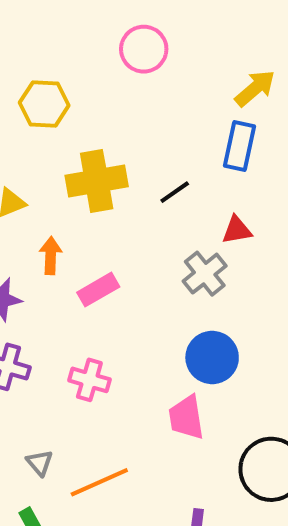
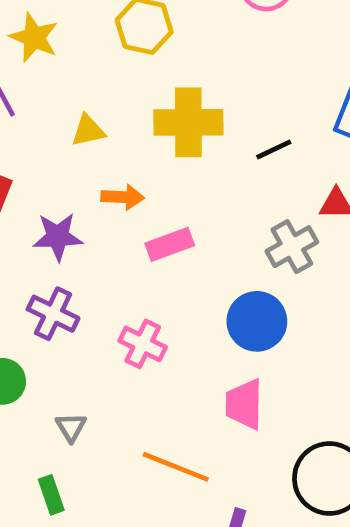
orange arrow: (51, 256) -> (123, 197), turned 81
blue circle: (212, 357) -> (257, 321), moved
orange line: (99, 482) -> (176, 467), moved, turned 36

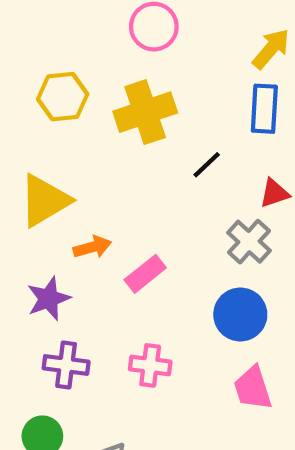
yellow cross: (188, 122) -> (145, 112), moved
yellow triangle: (88, 131) -> (45, 201), size x1.8

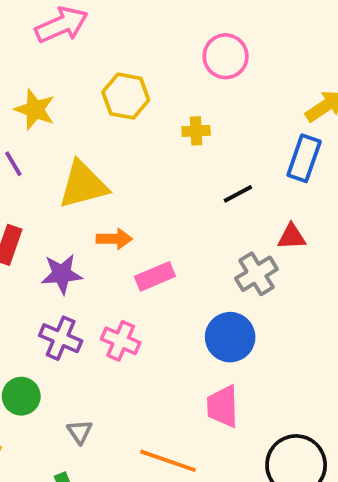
yellow cross: (145, 112) -> (196, 131), size x0.5
pink cross: (150, 365) -> (121, 341), moved

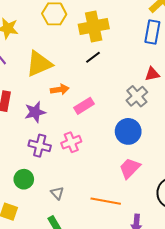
yellow cross: (196, 131) -> (94, 26), size x2.0
black line: (238, 194) -> (93, 57), moved
pink cross: (121, 341) -> (71, 142), turned -36
pink trapezoid: (223, 406) -> (130, 168), turned 55

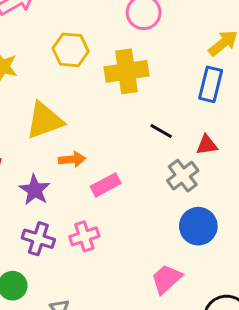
black line: (93, 57) -> (161, 131), moved, turned 63
purple star: (35, 112) -> (35, 190), turned -30
blue circle: (128, 131) -> (198, 226), moved

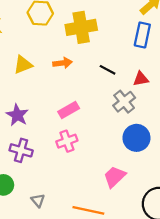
yellow triangle: (45, 121) -> (23, 65), size x0.7
orange arrow: (72, 159) -> (62, 63), moved
pink cross: (84, 236) -> (67, 141), moved

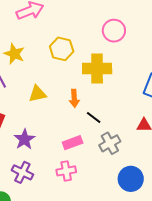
orange arrow: (62, 63) -> (74, 98), turned 84
black line: (108, 70) -> (94, 118), moved
gray cross: (124, 102) -> (110, 143), moved

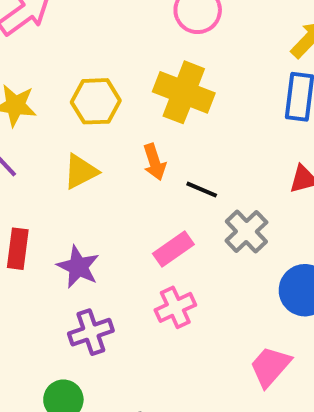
yellow hexagon: (62, 49) -> (96, 101), moved
yellow cross: (97, 68) -> (184, 92), turned 36
purple cross: (22, 172) -> (91, 332), turned -30

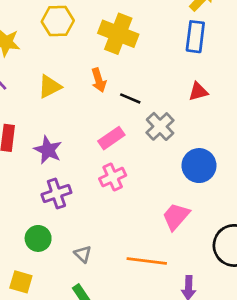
yellow hexagon: (96, 101) -> (58, 21), moved

